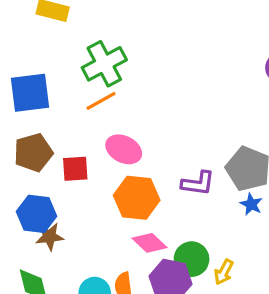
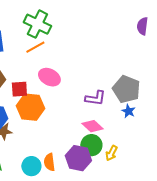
green cross: (104, 64) -> (37, 24), turned -36
orange hexagon: (137, 198) -> (30, 107), moved
pink diamond: (150, 243) -> (92, 126), moved

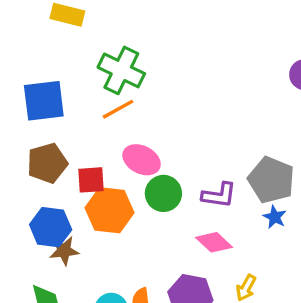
green circle: (91, 145) -> (163, 193), moved

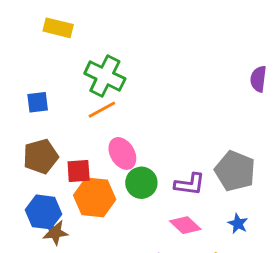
blue square: (44, 101) -> (38, 102), size x0.6
pink ellipse: (142, 160) -> (122, 153), turned 32
blue star: (275, 217) -> (238, 224), moved

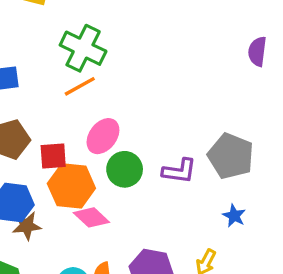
pink ellipse: (122, 153) -> (103, 136), turned 68
pink diamond: (185, 225) -> (91, 217), moved

